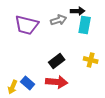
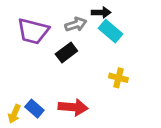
cyan rectangle: (85, 25) -> (110, 31), turned -60
black rectangle: (57, 61) -> (66, 52), moved

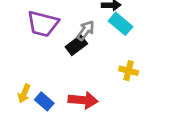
gray arrow: (76, 24) -> (86, 31), moved, turned -35
yellow arrow: (14, 114) -> (24, 93), moved

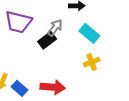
cyan rectangle: (120, 24) -> (89, 33), moved
yellow cross: (129, 71) -> (92, 62), turned -35

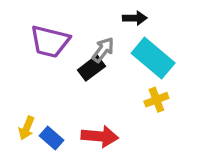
cyan rectangle: (89, 33) -> (153, 58), size x1.4

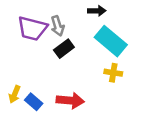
gray arrow: (103, 50) -> (58, 26), moved, turned 126
yellow cross: (156, 100) -> (113, 73), turned 30

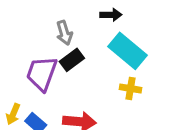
purple trapezoid: (32, 28) -> (42, 73), moved, turned 96

